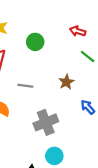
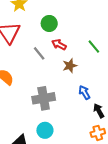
red arrow: (78, 31) -> (59, 45), moved
gray line: (25, 86) -> (39, 53), moved, turned 32

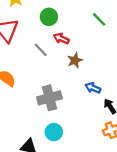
green line: (94, 47) -> (99, 19), moved
blue arrow: (84, 92) -> (93, 88), turned -32

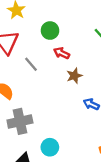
gray line: (41, 50) -> (31, 64), moved
gray cross: (49, 98) -> (20, 121), moved

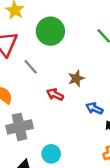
green circle: (50, 31) -> (50, 31), size x1.5
red arrow: (62, 53) -> (55, 94), moved

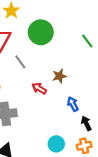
blue arrow: (94, 108) -> (73, 104), turned 32
cyan circle: (51, 154) -> (56, 144), moved

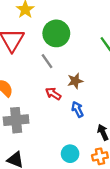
gray line: (20, 62) -> (47, 61), moved
blue arrow: (73, 104) -> (77, 109), moved

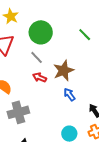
brown star: (75, 81) -> (64, 71), size x1.5
red arrow: (53, 94) -> (40, 77), moved

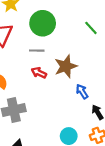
gray line: (37, 57) -> (37, 51), turned -48
blue arrow: (69, 95) -> (82, 92), moved

